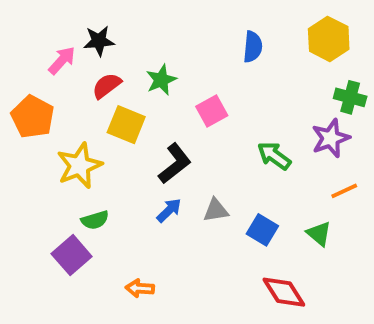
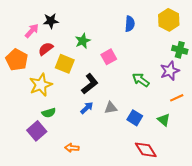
red semicircle: (107, 86) -> (46, 49), moved

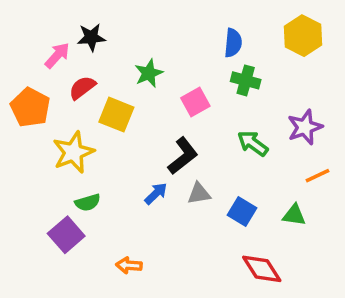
green cross: (180, 50) -> (246, 80), moved
black L-shape: (90, 84) -> (183, 156), moved
green triangle: (164, 120) -> (294, 215), turned -32

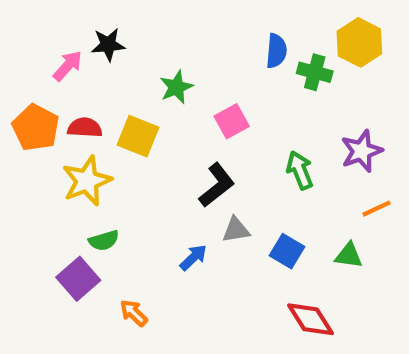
green cross: (246, 80) -> (315, 72), moved
red semicircle: (82, 88) -> (85, 128), moved, turned 40
green arrow: (253, 143) -> (300, 170), turned 32
blue arrow: (156, 194) -> (193, 258), moved
orange arrow: (129, 265) -> (134, 313), moved, turned 40

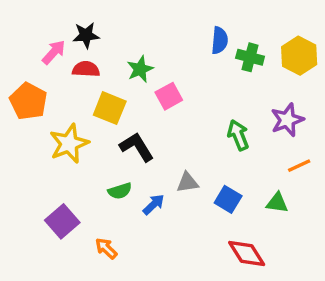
yellow hexagon: (359, 42) -> (299, 56), moved
pink square: (232, 121) -> (169, 96), moved
red semicircle: (85, 128) -> (86, 69), moved
black L-shape: (217, 185) -> (137, 147), moved, turned -84
green semicircle: (104, 240) -> (120, 191), moved

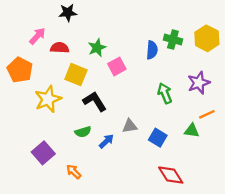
black star: (86, 35) -> (68, 13), moved
blue semicircle: (220, 40) -> (152, 50), moved
green triangle: (277, 203) -> (192, 131), moved

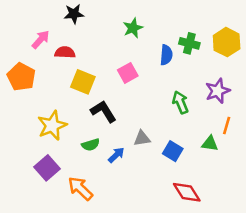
green star: (97, 48) -> (133, 28), moved
yellow star: (48, 99) -> (52, 125), moved
orange line: (207, 114) -> (227, 125), turned -49
orange arrow: (74, 172) -> (80, 188), size x1.5

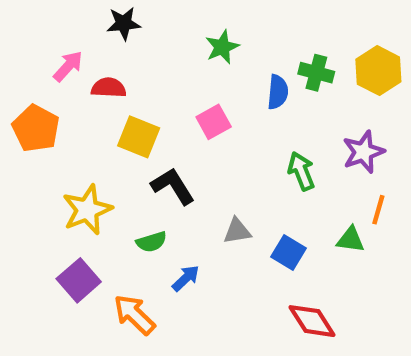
blue arrow: (116, 155) -> (186, 278), moved

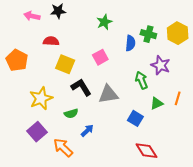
pink arrow: (68, 66) -> (32, 16), moved, turned -119
purple star: (363, 152) -> (161, 65), moved, turned -30
gray triangle: (237, 231) -> (108, 94), moved, size x1.5
green triangle: (351, 240) -> (157, 103), moved, turned -32

